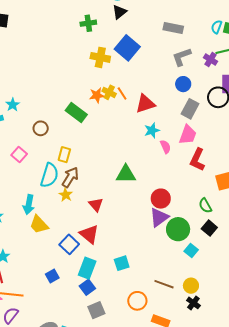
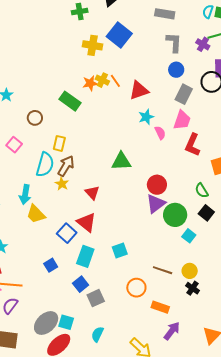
gray L-shape: (182, 57) -> (174, 42), turned 115
blue square: (87, 287) -> (81, 284), moved

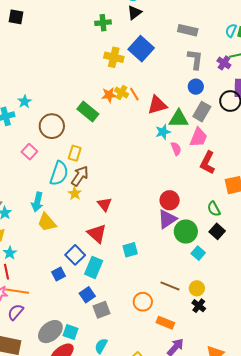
brown circle: (35, 118) -> (52, 126), size x1.6
green triangle: (121, 161) -> (179, 119), moved
blue square: (67, 233) -> (75, 255), moved
cyan square: (120, 250) -> (130, 250), moved

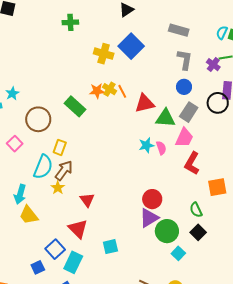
green cross: (103, 23) -> (70, 22), moved
cyan star: (163, 132) -> (146, 145), moved

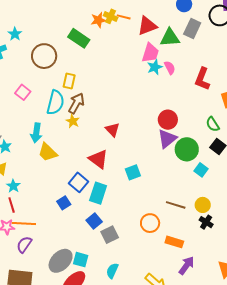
orange line: (122, 91) -> (124, 17), turned -40
pink trapezoid: (184, 138) -> (150, 53), moved
pink square: (15, 144) -> (23, 92), moved
red triangle: (87, 200) -> (112, 130), moved

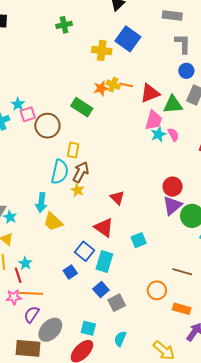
pink square: (23, 92) -> (28, 114), moved, turned 35
cyan star: (13, 186) -> (25, 263), moved
gray ellipse: (61, 261) -> (50, 330), moved

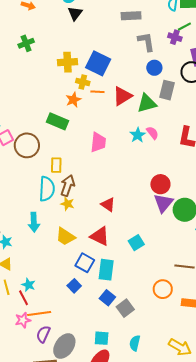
blue square: (128, 39) -> (98, 63), moved
yellow cross: (113, 85) -> (83, 82), moved
pink trapezoid: (154, 120) -> (98, 142), moved
yellow trapezoid: (53, 222) -> (65, 237), moved

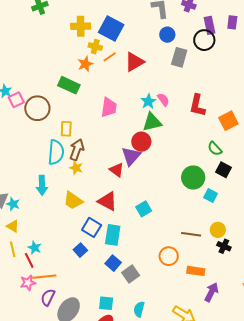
orange line: (97, 92) -> (110, 57), turned -40
green triangle: (147, 103) -> (152, 122), moved
red circle: (160, 184) -> (141, 142), moved
purple triangle: (163, 203) -> (131, 156), moved

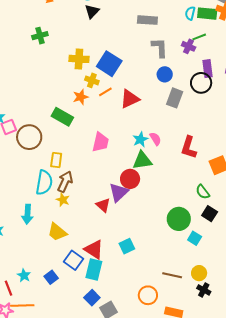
red triangle: (107, 201) -> (94, 249), moved
cyan star: (35, 248) -> (24, 275), moved
blue square: (80, 250) -> (51, 277), moved

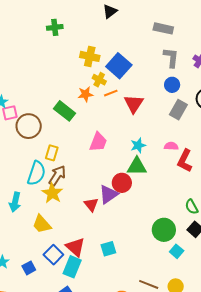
red triangle: (130, 99) -> (134, 104), turned -40
pink semicircle: (155, 139) -> (171, 146), moved, turned -64
yellow star: (63, 200) -> (52, 193), size x1.5

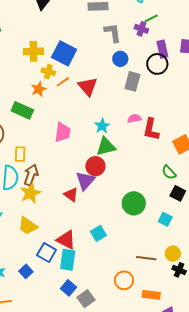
yellow star: (52, 193) -> (30, 193), turned 30
green circle: (164, 230) -> (134, 203), moved

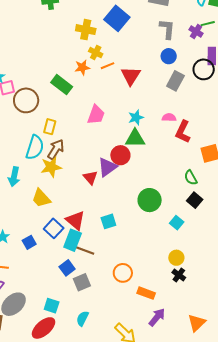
blue square: (64, 53) -> (117, 18), moved
brown line: (146, 258) -> (85, 250), moved

